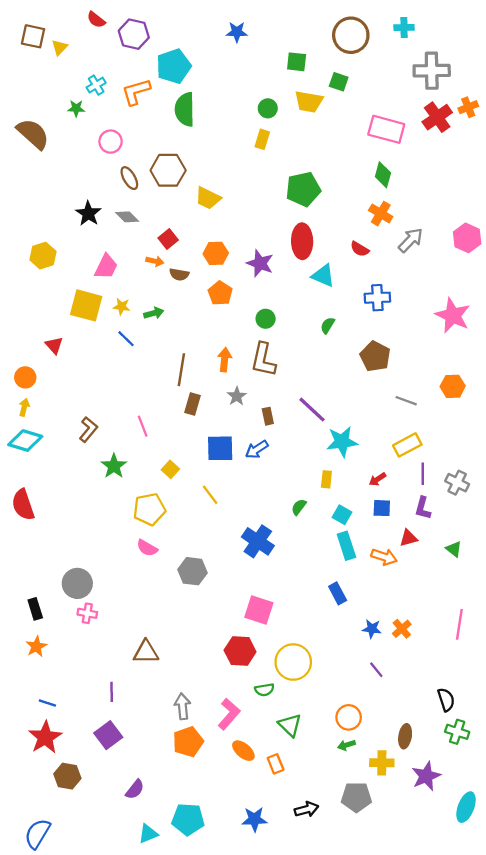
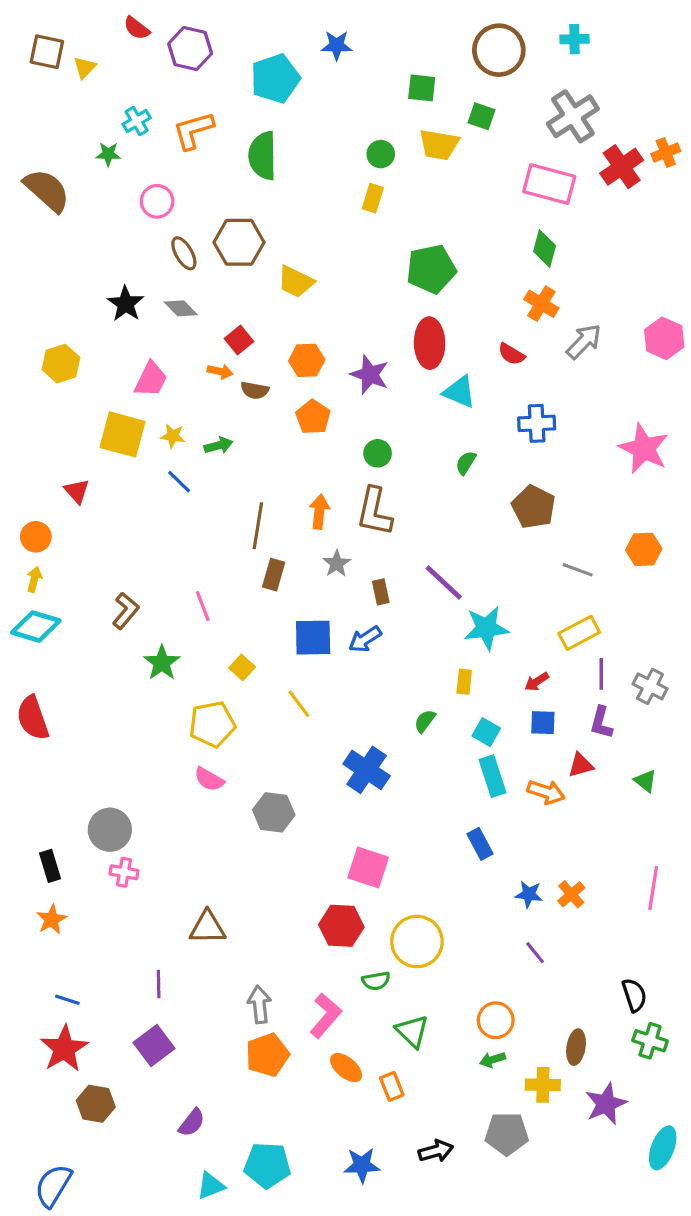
cyan pentagon: (174, 66) -> (275, 78), moved
gray cross: (432, 71) -> (573, 116), moved, turned -32

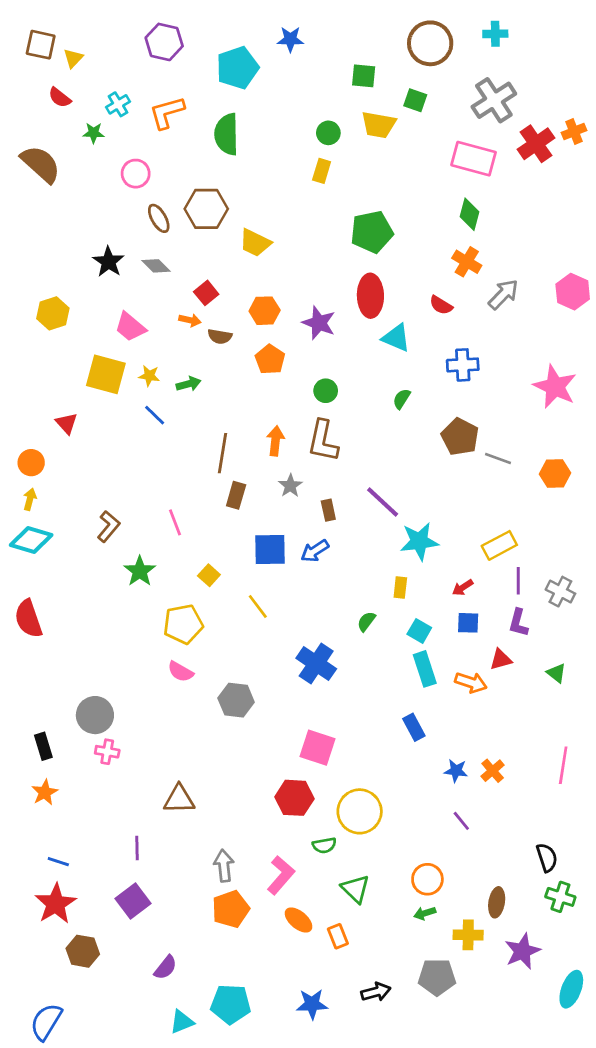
red semicircle: (137, 28) -> (60, 98), moved
pink trapezoid: (151, 379) -> (130, 327), turned 104
gray line: (578, 570) -> (498, 459), moved

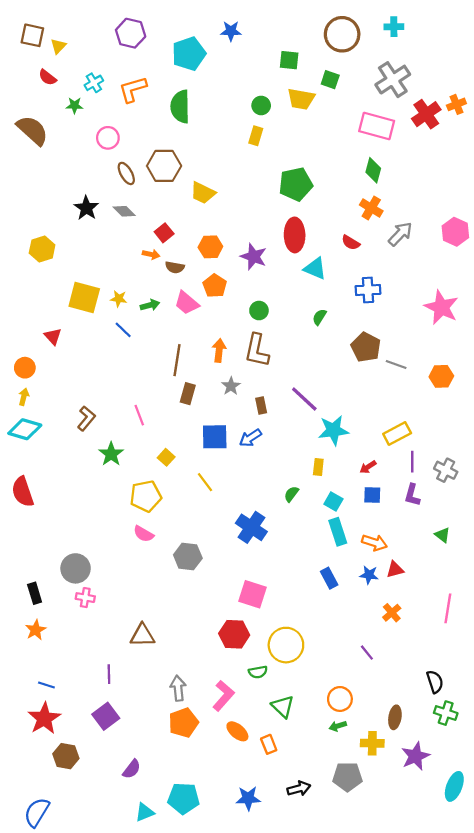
pink trapezoid: (130, 327) -> (187, 303), moved
red triangle: (501, 659) -> (395, 569), moved
blue star: (456, 771) -> (369, 575), moved

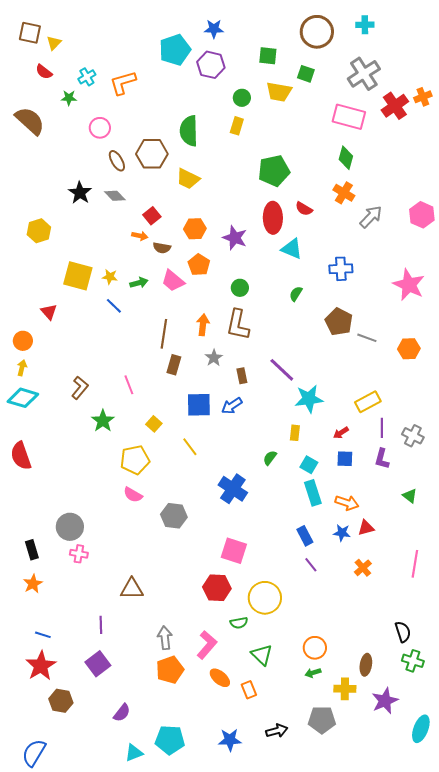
purple hexagon: (131, 33) -> (211, 65), moved
green semicircle: (180, 107) -> (189, 131), moved
red semicircle: (351, 243) -> (304, 209), moved
purple line: (367, 653) -> (311, 565), moved

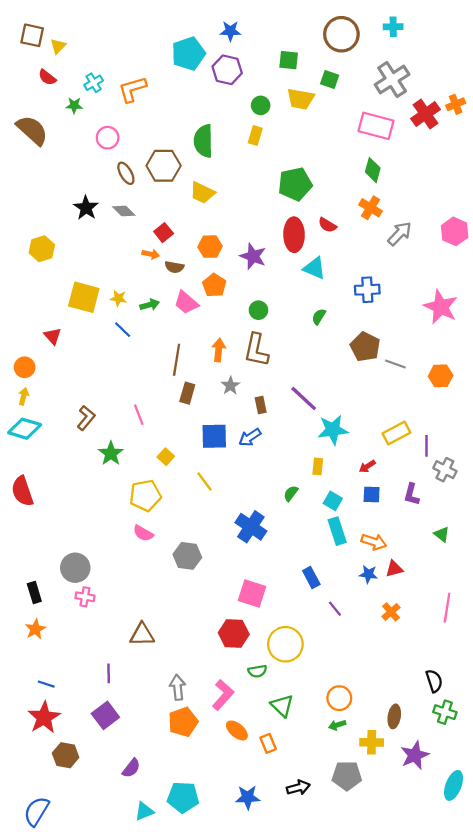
purple line: (382, 428) -> (427, 446), moved
blue rectangle: (305, 536) -> (311, 577), moved

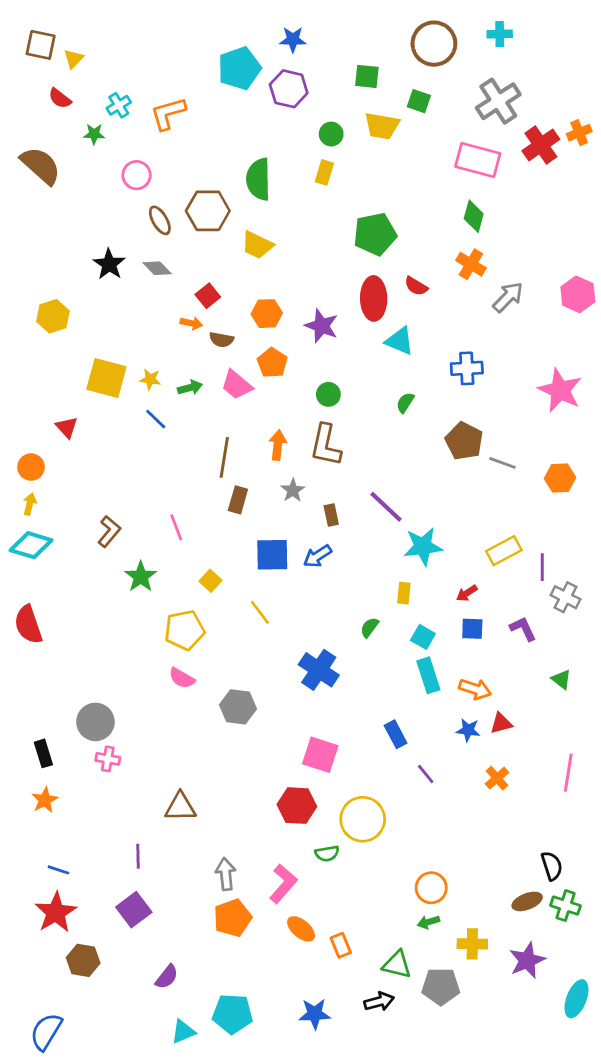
purple L-shape: (411, 494) -> (523, 629), turned 140
green triangle: (282, 706) -> (397, 964), moved, turned -30
brown ellipse: (394, 716) -> (527, 901), moved, turned 60

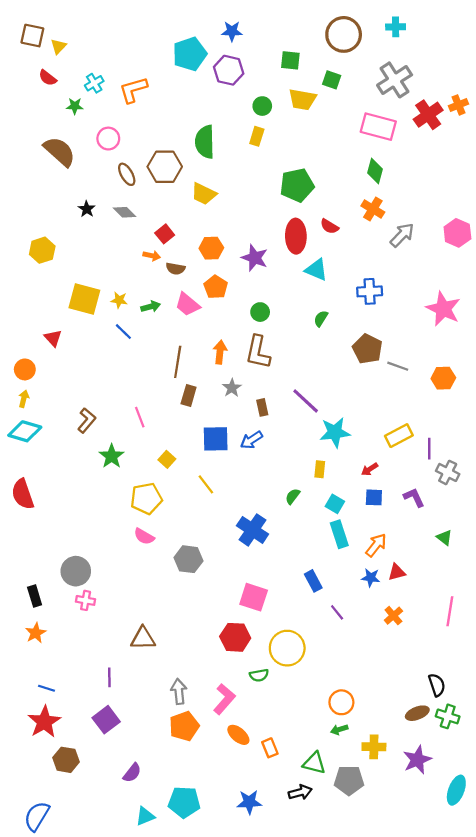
brown semicircle: (41, 166) -> (60, 152), moved
black star: (109, 264) -> (87, 209), size x0.7
orange arrow: (475, 689) -> (376, 545), turned -70

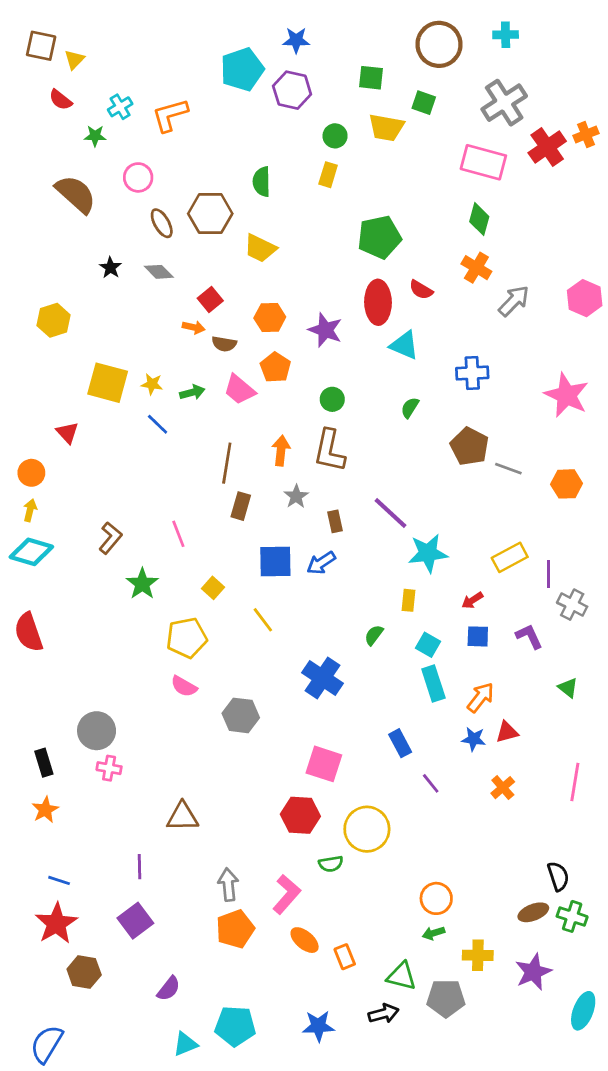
green semicircle: (205, 142) -> (262, 182), size x0.7

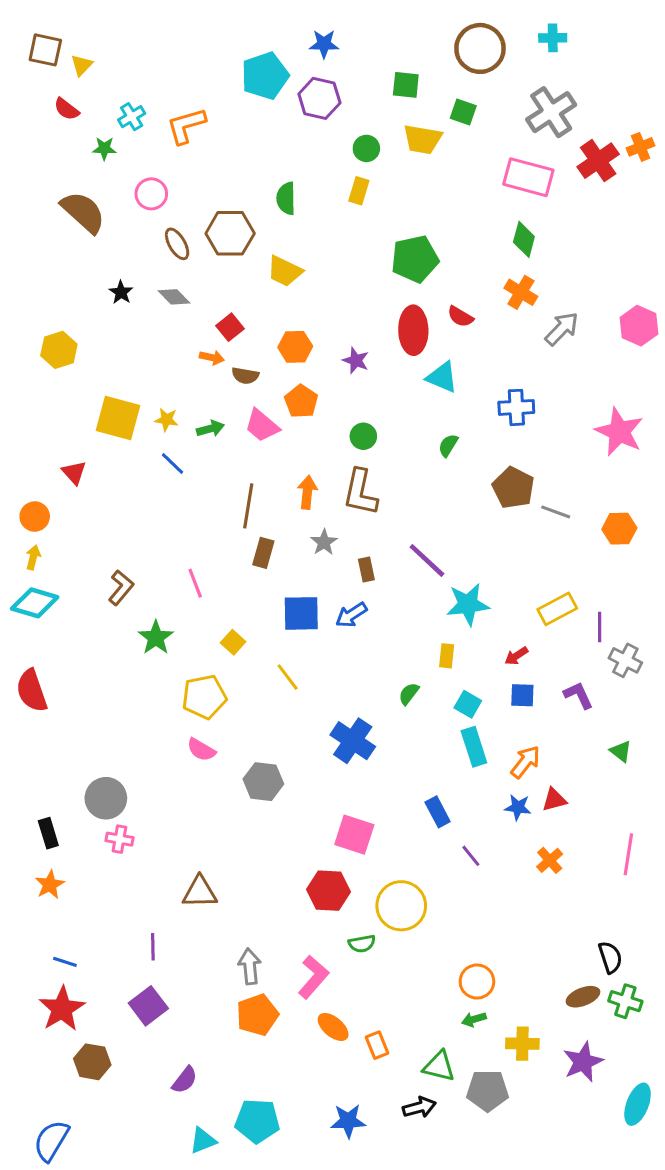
purple star: (325, 330) -> (356, 360), size x0.7

